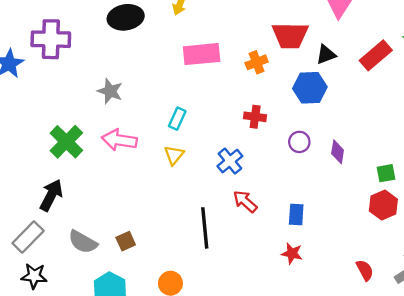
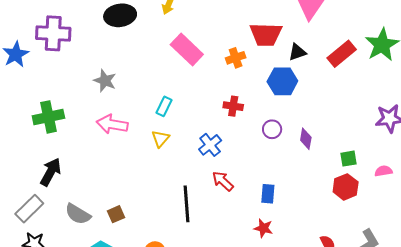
pink rectangle: (202, 54) -> (187, 49), turned 48
green cross: (66, 142) -> (48, 117), moved, turned 32

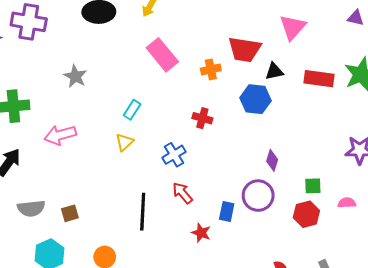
red rectangle: (342, 54) -> (319, 79), turned 40
pink arrow: (112, 124) -> (60, 135), moved, turned -32
purple circle: (272, 129) -> (258, 196), moved, size x1.6
gray semicircle: (78, 214) -> (31, 208), turned -44
red star: (263, 228) -> (201, 233), moved

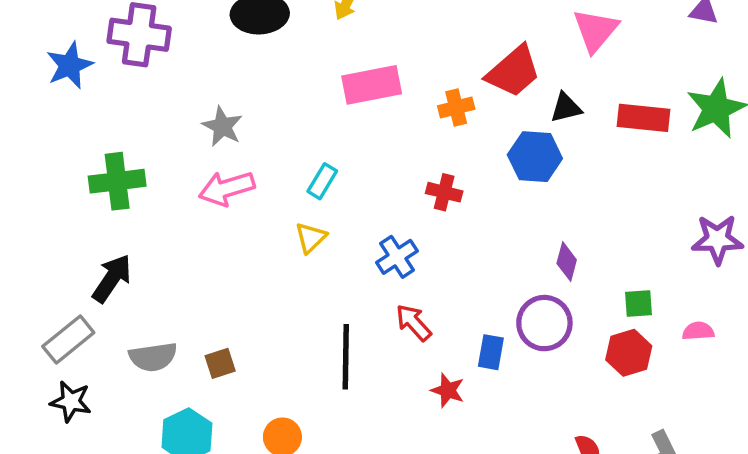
red trapezoid: (245, 49) -> (513, 71), turned -48
pink rectangle: (162, 55) -> (372, 85), turned -60
pink arrow: (60, 135) -> (227, 188), moved

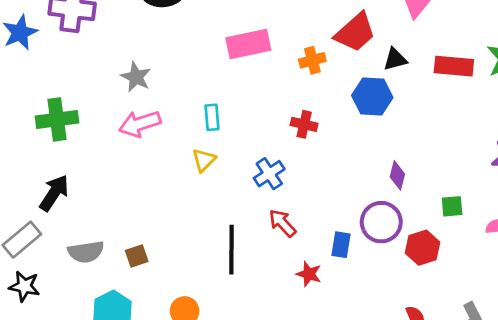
cyan rectangle: (322, 181) -> (212, 117), turned -35
red hexagon: (629, 353) -> (423, 248), moved

